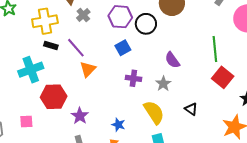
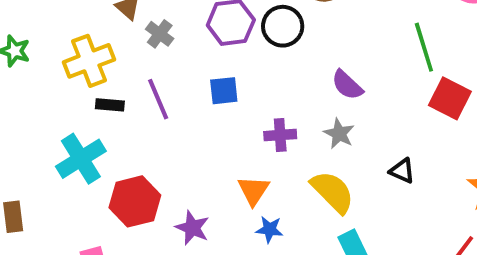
purple line: (76, 48) -> (158, 99), turned 30
blue square: (123, 48) -> (224, 91), moved, turned 35
orange triangle: (88, 69) -> (253, 191), moved

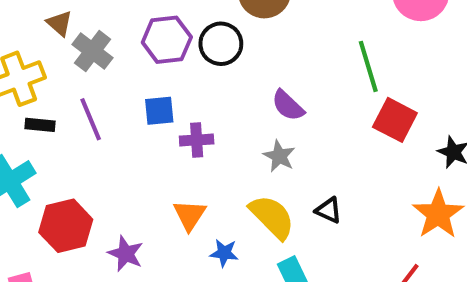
gray cross: (160, 34) -> (92, 51), size x1.4
purple cross: (280, 135) -> (197, 140), moved
black triangle: (402, 171) -> (329, 210), moved
blue star: (269, 229) -> (224, 253), moved

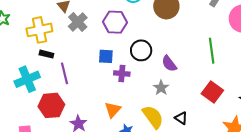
black circle: (221, 44) -> (141, 50), moved
purple line: (91, 119) -> (65, 73), moved
red square: (395, 120) -> (212, 92), moved

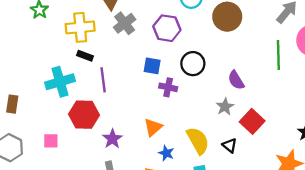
green line: (212, 51) -> (278, 55), moved
purple semicircle: (169, 64) -> (236, 80), moved
gray star: (161, 88) -> (225, 107), moved
red square: (212, 92) -> (252, 121), moved

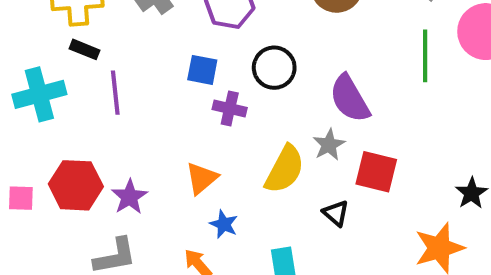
purple semicircle: (236, 80) -> (350, 99), size x1.4
red hexagon: (84, 115) -> (76, 185), moved
red square: (252, 121) -> (376, 172), turned -30
yellow semicircle: (198, 141) -> (285, 169), moved, turned 56

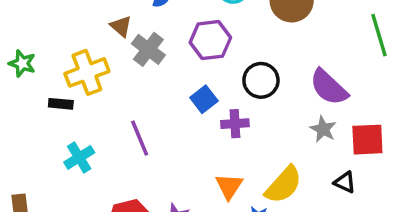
black rectangle: (84, 49) -> (61, 104), moved
blue square: (202, 70) -> (204, 99), turned -32
cyan cross: (39, 94) -> (79, 157), size x0.7
yellow semicircle: (285, 169) -> (284, 185), moved, turned 30

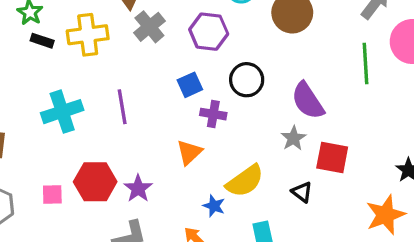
black rectangle: (61, 104) -> (42, 41), moved
cyan cross: (79, 157) -> (62, 112), size x1.4
orange triangle: (229, 186) -> (189, 152), moved

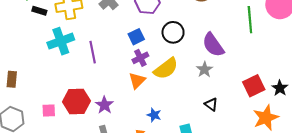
cyan cross: (62, 112) -> (61, 41), moved
purple cross: (213, 114) -> (140, 58), moved, turned -35
red square: (332, 157) -> (254, 86), moved, turned -35
yellow semicircle: (245, 181) -> (166, 69), moved

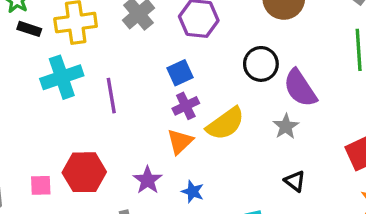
black circle: (173, 32) -> (261, 64), moved
purple star: (104, 105) -> (148, 180), moved
blue star: (154, 115) -> (193, 192), moved

